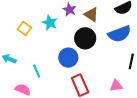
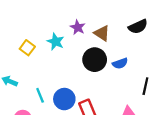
blue semicircle: (119, 34) -> (120, 63), moved, size x0.6
blue circle: (68, 58) -> (64, 99), moved

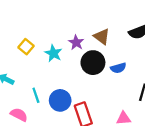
purple star: (78, 27) -> (76, 42), moved
cyan star: (56, 42) -> (53, 53), moved

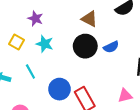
purple star: (76, 42) -> (35, 18), moved
cyan line: (36, 95) -> (30, 72), moved

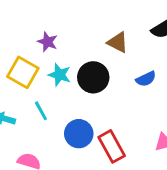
yellow square: (16, 42) -> (23, 72), size x1.5
black circle: (85, 46) -> (93, 77), moved

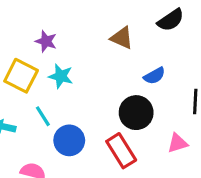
black circle: (93, 77) -> (136, 113), moved
blue circle: (79, 134) -> (69, 140), moved

